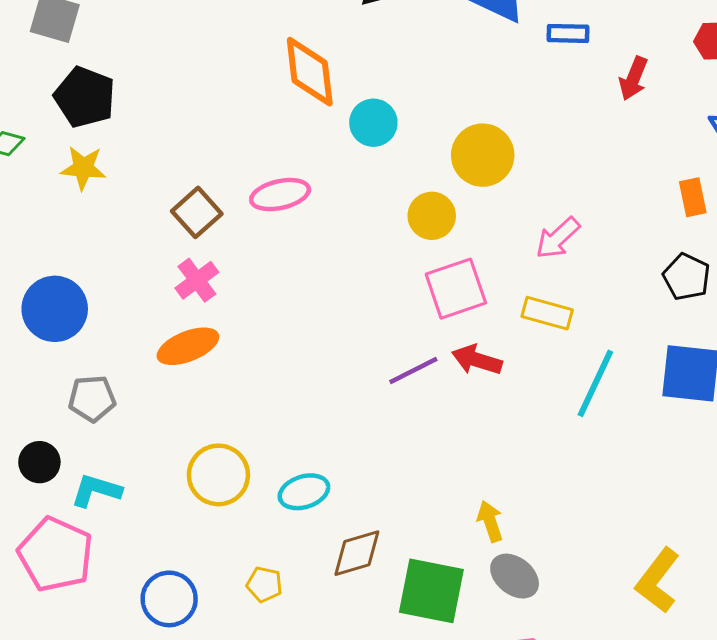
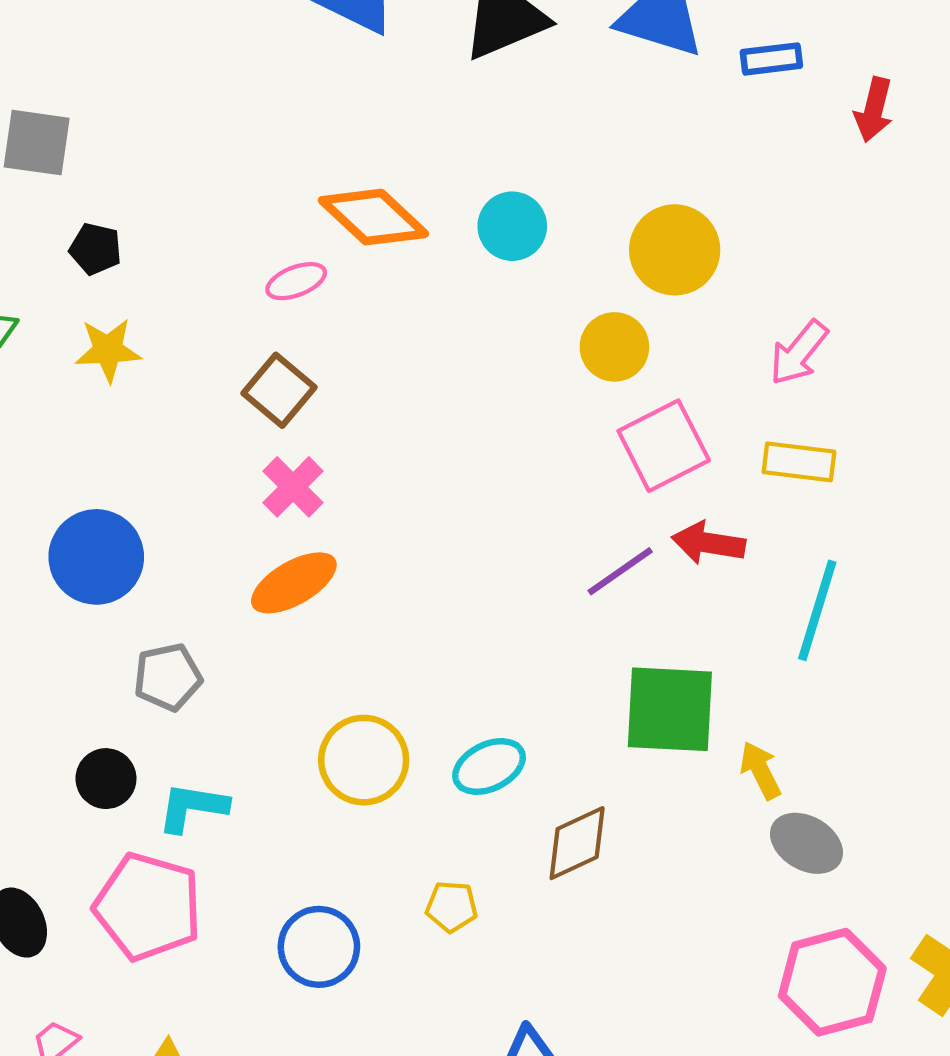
orange diamond: (310, 72) -> (373, 217), moved, turned -32
black pentagon: (85, 97) -> (96, 249), size x0.6
pink ellipse: (280, 195) -> (296, 281), moved, size x0.7
cyan line: (595, 383) -> (817, 610), moved
green square: (431, 591) -> (670, 709), moved

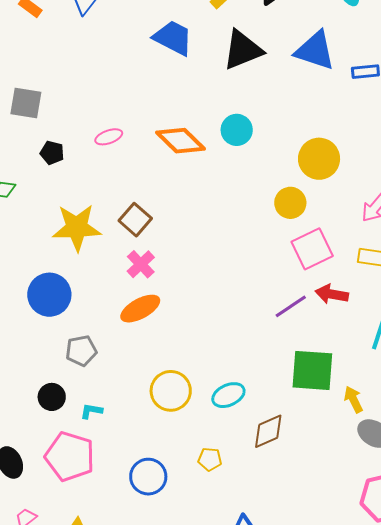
cyan circle: (512, 226) -> (237, 130), moved
pink ellipse: (296, 281) -> (109, 137), moved
yellow star: (108, 350) -> (77, 228), moved, size x1.6
cyan L-shape: (193, 807) -> (91, 411), size x0.7

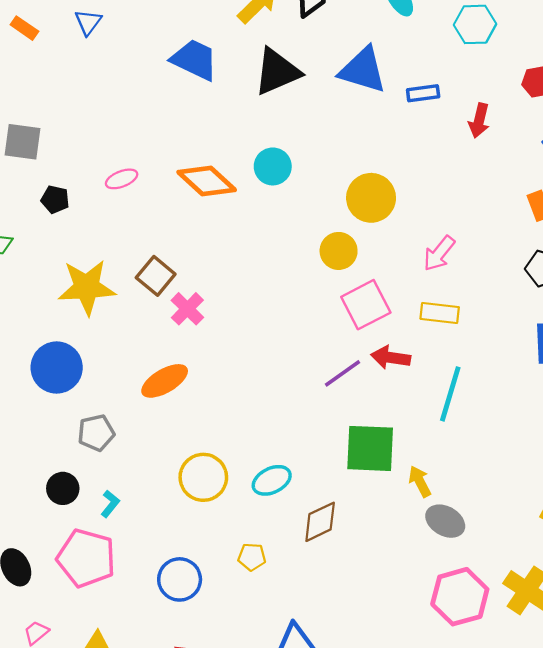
pink cross: (141, 264) -> (187, 309), moved
cyan L-shape: (91, 411) -> (110, 504), turned 120

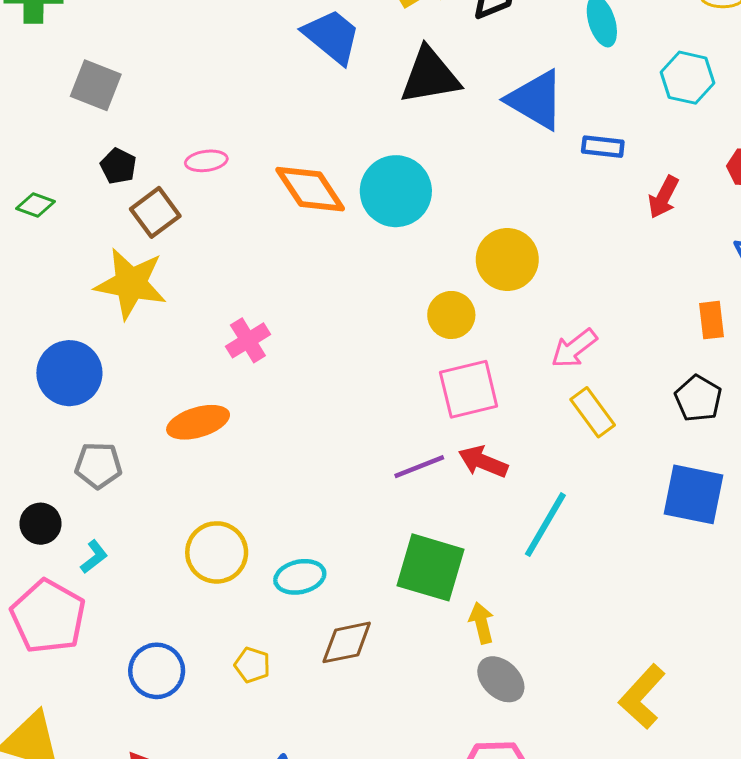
cyan circle: (273, 166) -> (396, 191), size x1.5
brown square: (156, 276) -> (155, 212), moved
yellow rectangle: (440, 313) -> (593, 412), moved, turned 33

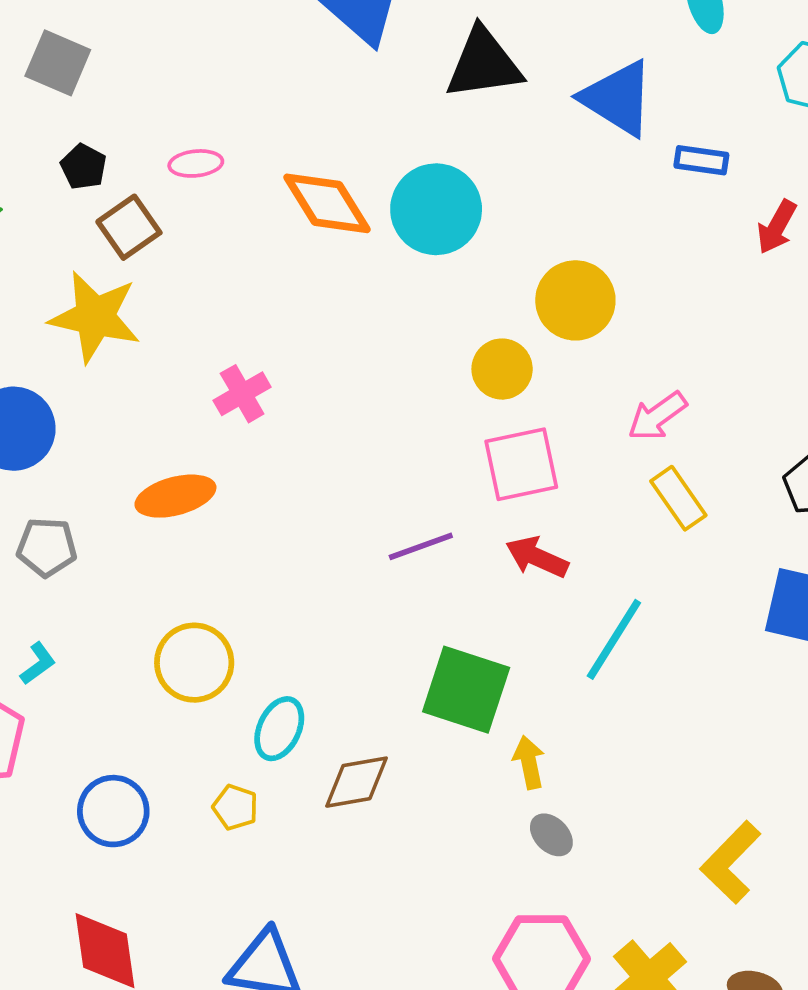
purple line: (419, 467) -> (421, 546), moved
cyan ellipse: (300, 577) -> (279, 729), moved, turned -54
gray ellipse: (501, 679) -> (551, 835), size x0.7

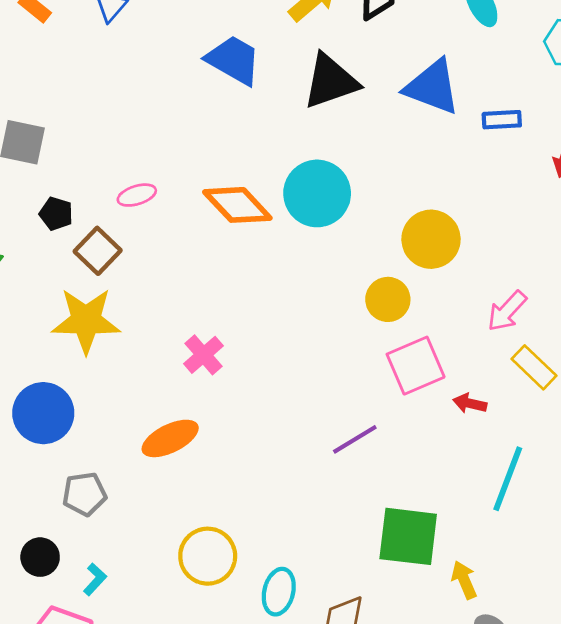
red arrow: (537, 557) -> (470, 403), moved, size x0.7

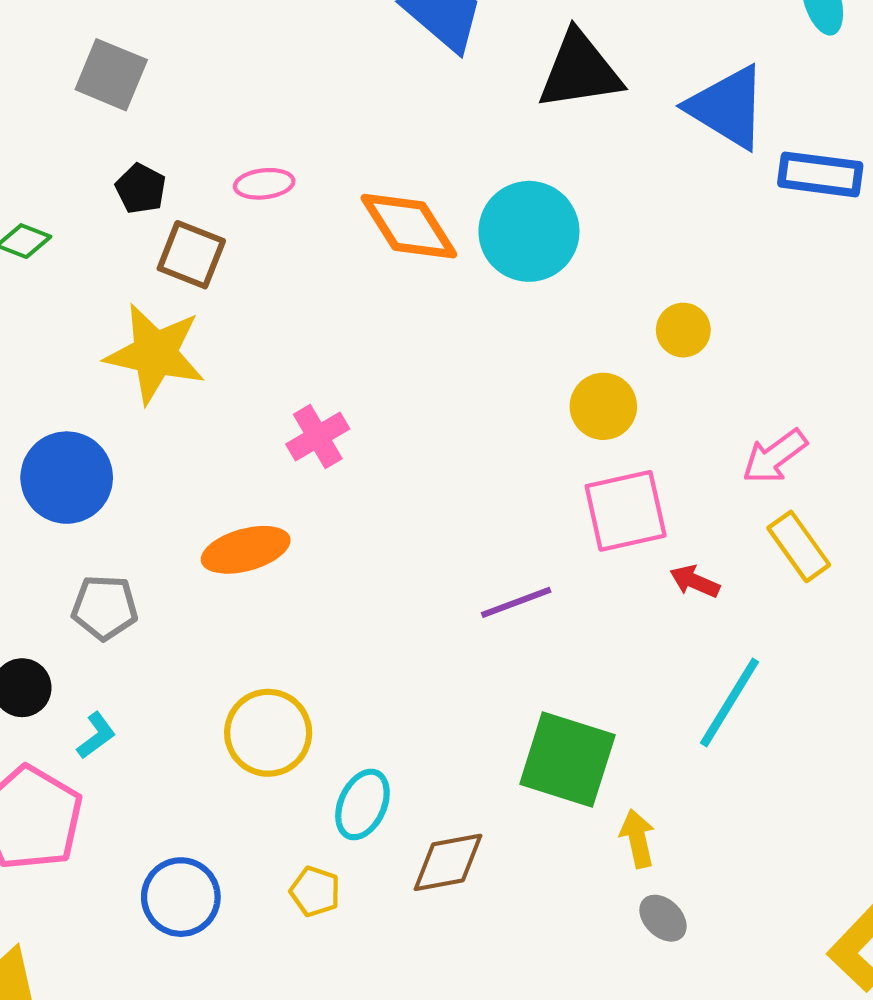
blue rectangle: (502, 120) -> (820, 174), size x1.4
yellow circle: (431, 239) -> (683, 330), size x0.6
brown square: (98, 251) -> (191, 255), turned -33

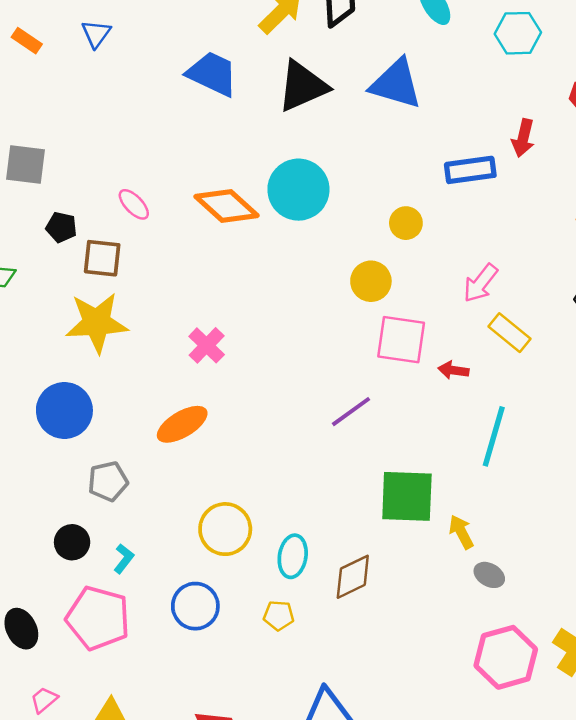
blue rectangle: (820, 174) -> (470, 170), moved
pink ellipse: (264, 184) -> (134, 204), turned 68
pink square: (626, 511) -> (401, 340), turned 36
blue circle: (181, 897) -> (195, 606), moved

